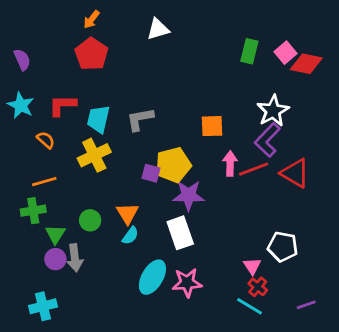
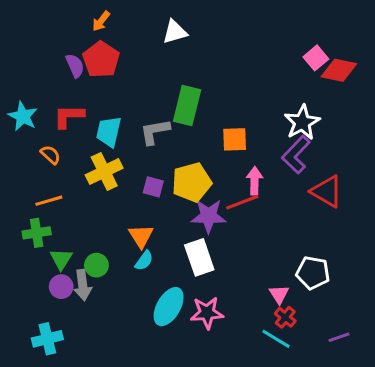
green rectangle: (249, 51) -> (187, 106), moved, size x1.4
purple semicircle: (22, 60) -> (75, 66), moved
red line: (254, 169) -> (242, 202), moved
purple square: (151, 173) -> (153, 187), moved
green circle: (90, 220) -> (96, 265), moved

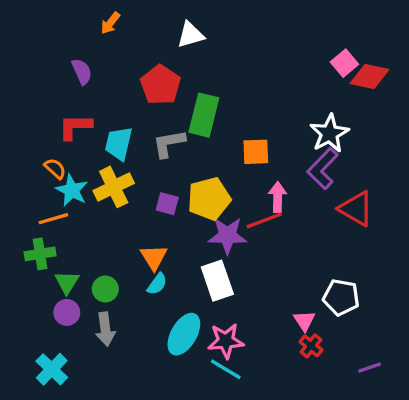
red pentagon: (101, 59) -> (160, 85), moved
cyan star: (23, 116) -> (72, 190), moved
gray arrow: (83, 285) -> (105, 329), moved
cyan cross: (47, 339) -> (52, 369), turned -32
cyan line: (276, 339) -> (226, 369), moved

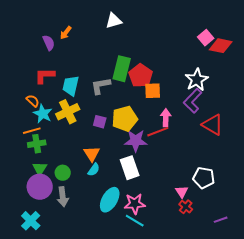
orange arrow: (110, 23) -> (66, 33), moved
red pentagon: (160, 85) -> (141, 76), moved
green cross: (40, 254) -> (37, 144), moved
purple circle: (67, 312) -> (40, 187), size x1.6

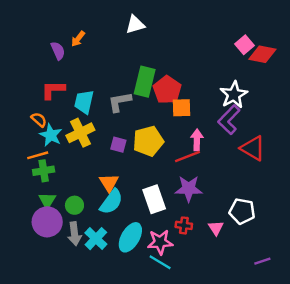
purple star: (136, 141) -> (189, 189), moved
cyan semicircle: (94, 170) -> (111, 202), size x1.6
red cross: (186, 207) -> (184, 225), moved, turned -32
cyan cross: (31, 221) -> (96, 239), moved

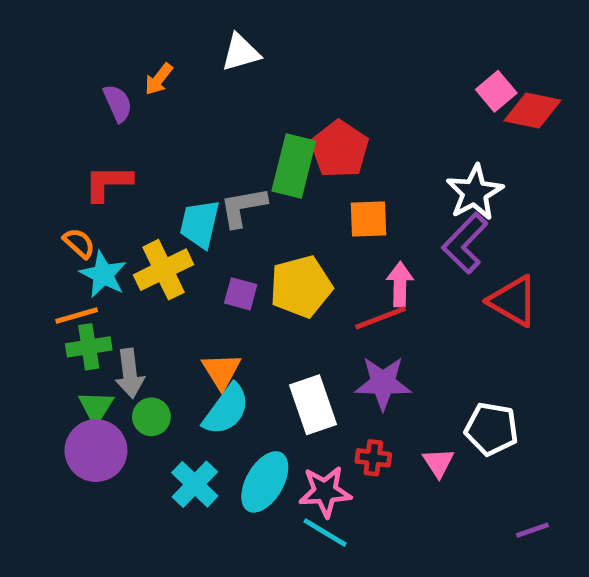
white triangle: (135, 25) -> (241, 53), moved
red pentagon: (167, 90) -> (340, 149), moved
cyan trapezoid: (84, 102) -> (200, 224), moved
gray arrow: (74, 234) -> (130, 373), moved

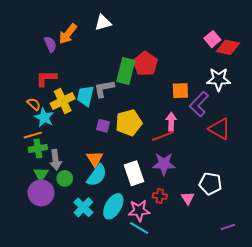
orange arrow: (159, 79) -> (68, 34), size x1.5
white star: (475, 193) -> (219, 79), moved, turned 30
orange square: (368, 219) -> (180, 91), moved
yellow cross: (163, 270) -> (63, 101), moved

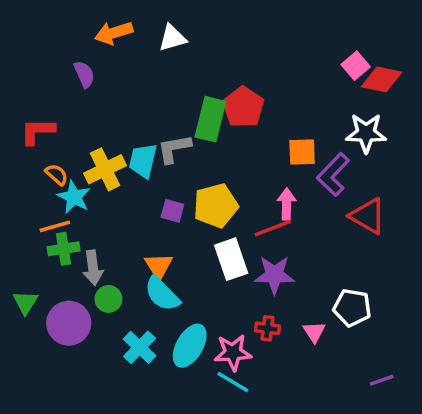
orange arrow: (68, 34) -> (114, 33), moved, turned 35
red L-shape: (46, 78) -> (38, 131), moved
white rectangle: (134, 173) -> (231, 259), moved
green triangle: (41, 174) -> (25, 302), moved
cyan semicircle: (97, 175) -> (162, 294), turned 100

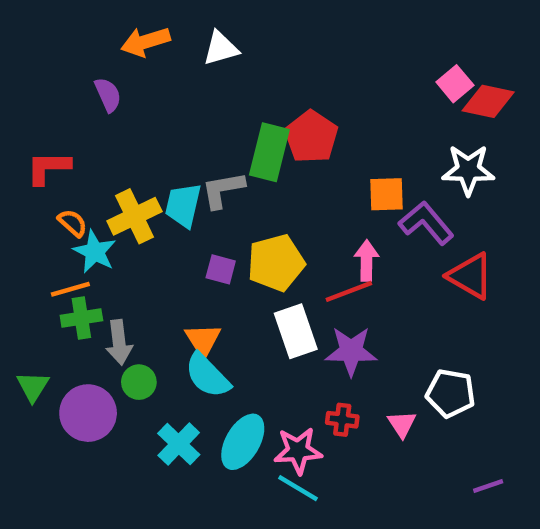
purple L-shape: (333, 175) -> (426, 223), turned 96

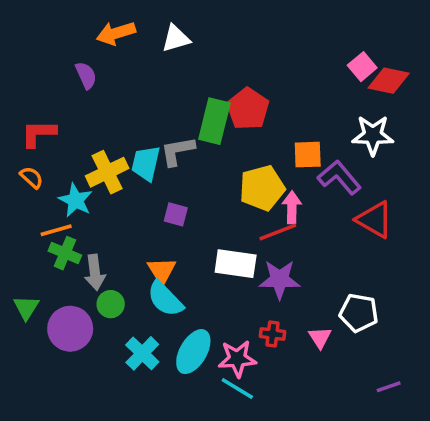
orange semicircle: (73, 223) -> (31, 177), moved
yellow pentagon: (276, 263) -> (262, 188), moved
green cross: (81, 318) -> (65, 253), turned 32
white rectangle: (296, 331) -> (236, 264), turned -63

